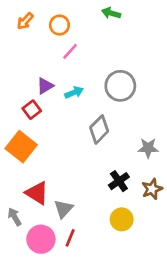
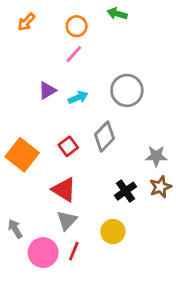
orange circle: (59, 25) -> (77, 26), moved
red square: (32, 110) -> (68, 146), moved
brown star: (152, 189) -> (160, 187), moved
red triangle: (37, 193) -> (64, 190), moved
yellow circle: (122, 219) -> (113, 232), moved

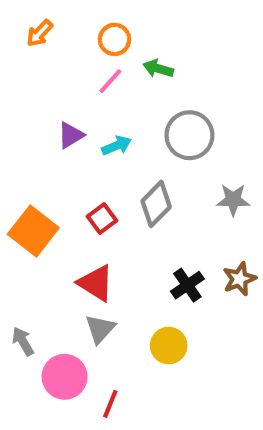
green arrow: (117, 14) -> (158, 69), moved
gray star: (156, 156) -> (233, 200), moved
red line: (74, 251) -> (110, 404), moved

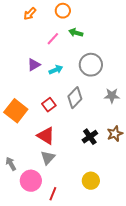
orange arrow: (40, 33) -> (30, 14), moved
orange circle: (115, 39) -> (63, 11), moved
yellow circle: (169, 346) -> (91, 181), moved

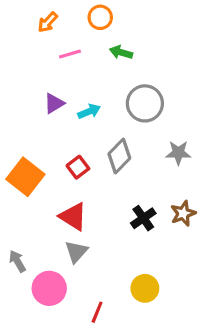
pink line: (53, 39) -> (70, 54), moved, turned 32
red line: (53, 194) -> (97, 312), moved

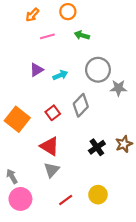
gray star: (178, 153) -> (118, 88), moved
pink circle: (49, 288) -> (20, 199), moved
red line: (97, 312) -> (66, 200), moved, turned 32

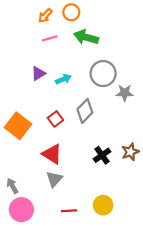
orange arrow: (32, 15) -> (45, 16), moved
green arrow: (82, 35) -> (86, 37), size x1.5
red line: (66, 200) -> (69, 211), turned 32

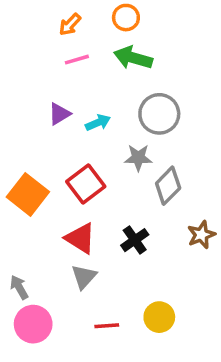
orange circle: (71, 12) -> (126, 18), moved
gray star: (125, 93) -> (138, 158), moved
gray diamond: (85, 111) -> (168, 186), moved
red square: (55, 119) -> (86, 184), size x1.5
black cross: (102, 155) -> (135, 240), moved

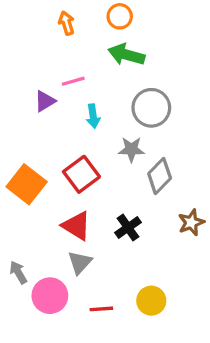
orange arrow: (70, 25) -> (66, 23), turned 120
pink line: (77, 60) -> (73, 81), moved
purple triangle: (59, 114) -> (45, 101), moved
cyan arrow: (98, 123) -> (93, 116), turned 105
pink circle: (33, 324) -> (50, 296), moved

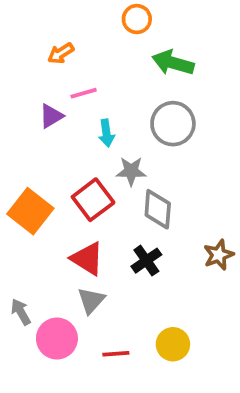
orange arrow: (66, 23) -> (61, 53), moved, turned -105
green arrow: (126, 55) -> (173, 63), moved
gray star: (131, 149) -> (131, 171), moved
gray diamond: (160, 176) -> (158, 209), moved, turned -40

